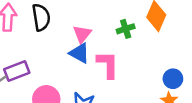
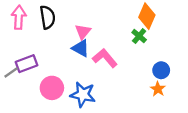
green cross: (126, 29) -> (139, 36), moved, turned -32
pink L-shape: (108, 65) -> (105, 58), turned -40

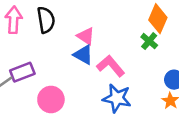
pink triangle: (83, 32) -> (86, 36), turned -35
blue star: (83, 95) -> (117, 98), moved

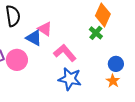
blue triangle: (83, 55) -> (34, 38), moved
pink circle: (51, 99) -> (17, 60), moved

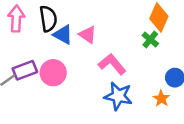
blue triangle: (34, 38) -> (63, 35), moved
orange star: (113, 81) -> (161, 99), moved

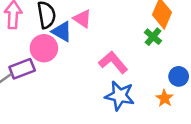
pink triangle: (88, 35) -> (82, 19), moved
pink circle: (53, 73) -> (44, 48), moved

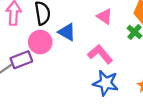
pink triangle: (82, 19) -> (105, 16), moved
blue triangle: (62, 32) -> (67, 32), moved

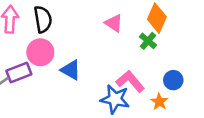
blue triangle: (67, 32) -> (71, 70), moved
pink L-shape: (100, 54) -> (130, 81), moved

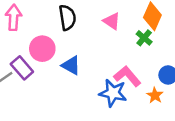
black semicircle: (43, 19) -> (67, 18), moved
purple rectangle: (19, 73) -> (22, 68), turned 70

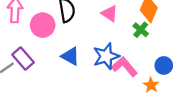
pink circle: (42, 49) -> (43, 25), moved
blue star: (113, 93) -> (106, 56), moved, turned -30

